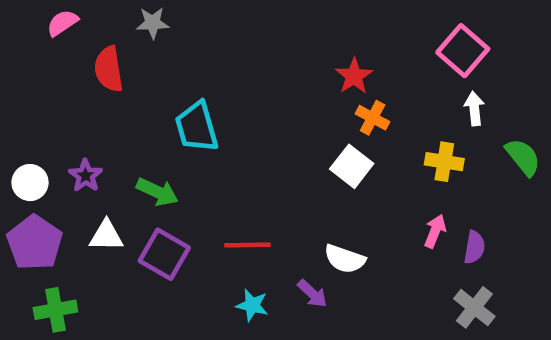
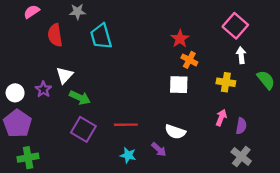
cyan trapezoid: (197, 127) -> (101, 36), moved
white square: (352, 166) -> (179, 85), turned -36
white triangle: (106, 236) -> (65, 75), moved, turned -48

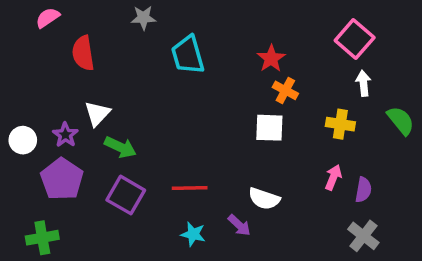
gray star: (77, 12) -> (143, 18), moved
cyan trapezoid: (101, 36) -> (188, 55), moved
purple pentagon: (17, 123) -> (62, 179), moved

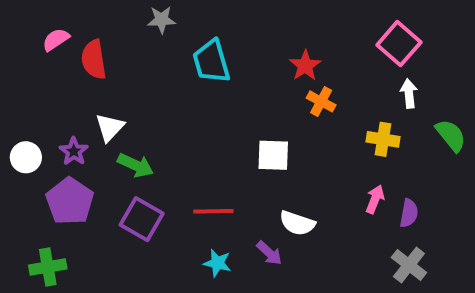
pink semicircle: (48, 18) -> (56, 40), moved
white square: (269, 128) -> (273, 155), moved

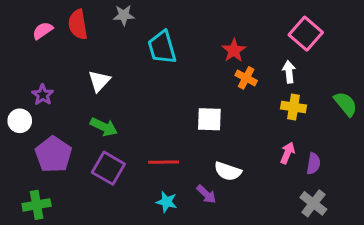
red semicircle: (94, 60) -> (78, 24), moved
white arrow: (409, 93) -> (289, 72), moved
white triangle: (110, 127) -> (99, 81), moved
purple star: (74, 151) -> (43, 95), moved

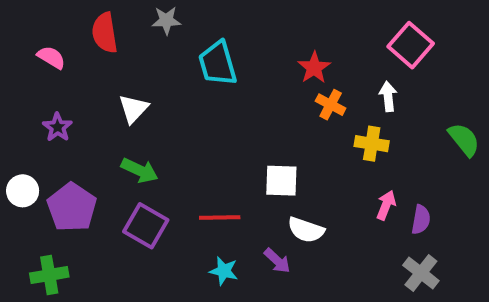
pink semicircle: (43, 31) -> (51, 57), moved, turned 65
yellow cross: (294, 107) -> (372, 144), moved
white square: (209, 119) -> (281, 181), moved
white circle: (20, 121) -> (23, 191), moved

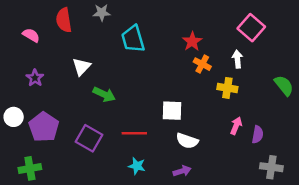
green arrow: (140, 170) -> (104, 94), moved
purple arrow: (277, 261) -> (182, 171), moved, turned -60
gray cross: (421, 273) -> (271, 167), moved, turned -30

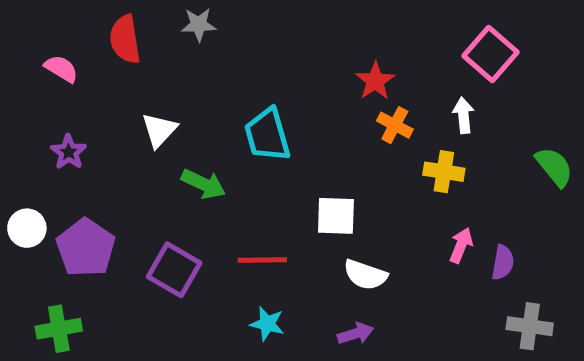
cyan trapezoid: (133, 39) -> (267, 135), moved

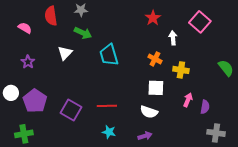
red star: (375, 81) -> (153, 18), moved
white arrow: (463, 115) -> (173, 38), moved
orange cross: (395, 125) -> (155, 59), moved
green arrow: (204, 184) -> (83, 33), moved
white square: (336, 216) -> (156, 88), moved

